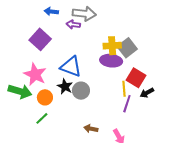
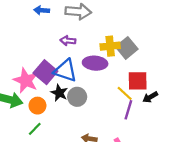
purple arrow: (73, 25) -> (68, 41), moved
purple square: (40, 39) -> (45, 72), moved
purple ellipse: (111, 61) -> (95, 63), moved
red square: (136, 78) -> (138, 81), turned -30
yellow line: (124, 89) -> (125, 93), turned -42

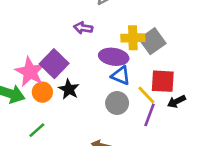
blue triangle: (65, 71) -> (121, 76), moved, size x0.7
gray circle: (77, 97) -> (117, 103), moved
orange circle: (37, 106) -> (42, 92), moved

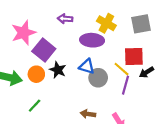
yellow cross: (133, 38) -> (106, 23), turned 36
gray square: (152, 41) -> (141, 24), moved, turned 30
pink star: (30, 72) -> (24, 33), moved, turned 30
blue triangle: (121, 76) -> (87, 66), moved

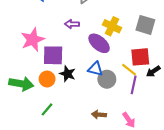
gray square: (141, 24) -> (145, 25), turned 30
purple ellipse: (92, 40) -> (99, 43), turned 40
purple square: (44, 50) -> (53, 55), turned -35

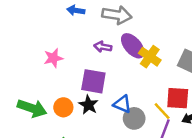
pink star: (33, 40) -> (53, 58), size x0.7
purple ellipse: (99, 43) -> (133, 46), moved
purple square: (53, 55) -> (93, 81), moved

